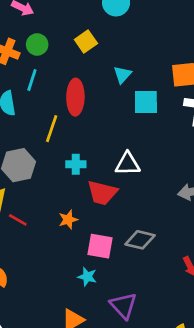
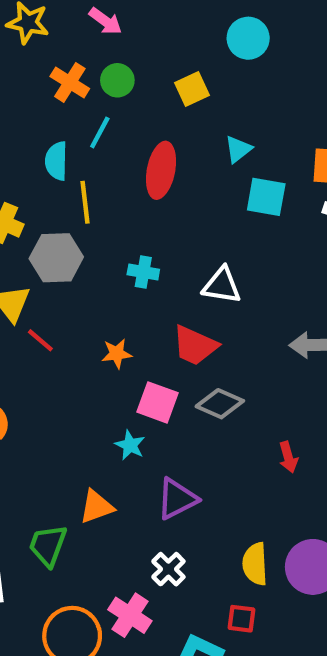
yellow line: (52, 129) -> (85, 202), moved, turned -36
red trapezoid: (102, 193) -> (195, 345), moved
purple triangle: (123, 306) -> (177, 499), turned 36

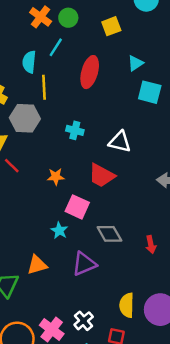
gray diamond: (220, 404) -> (109, 234), moved, turned 32
white cross: (168, 569) -> (84, 321), moved

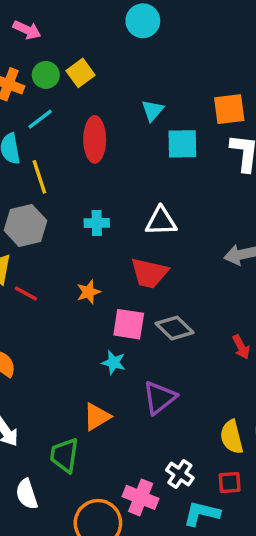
yellow square: (111, 26) -> (80, 73), moved
cyan line: (56, 47) -> (40, 119), turned 36
gray diamond: (109, 234) -> (174, 328), moved

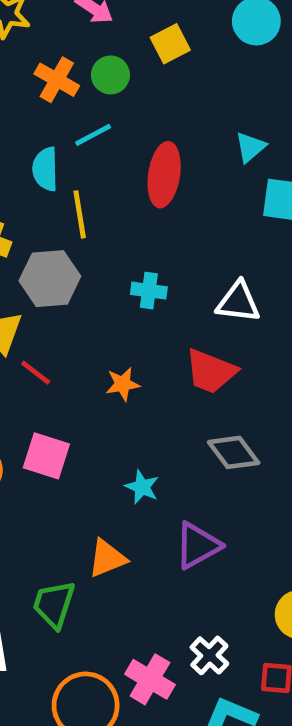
yellow square: (80, 73) -> (170, 44), moved
pink square: (129, 324) -> (46, 456), moved

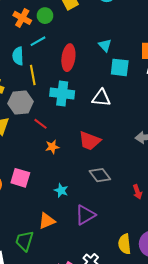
cyan triangle: (250, 147) -> (105, 45), turned -32
cyan cross: (149, 291) -> (62, 93), moved, size x1.6
white triangle: (238, 302) -> (101, 98), moved
red line: (36, 373) -> (41, 124), moved

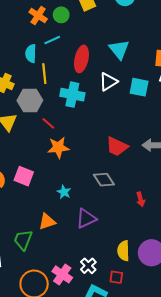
cyan triangle: (105, 45) -> (119, 49), size x1.5
cyan square: (120, 67) -> (139, 87), moved
white triangle: (101, 98) -> (108, 82), moved, turned -42
red trapezoid: (90, 141) -> (117, 146), moved
orange star: (52, 147) -> (58, 147), size x1.5

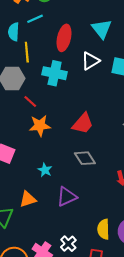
red trapezoid: (117, 146) -> (83, 124), moved, turned -75

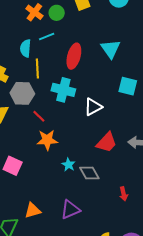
white triangle: (90, 61) -> (93, 107), moved
red trapezoid: (83, 124) -> (107, 142), moved
cyan star: (45, 170) -> (68, 165), moved

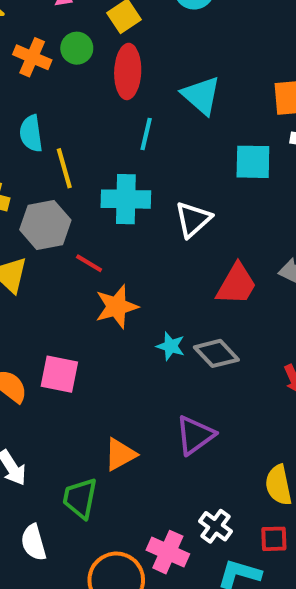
cyan line: (47, 37) -> (146, 134), moved, turned -42
red ellipse: (74, 56) -> (128, 71), moved

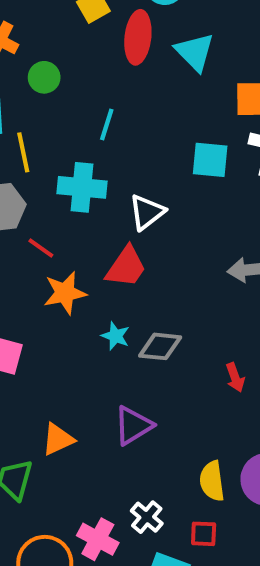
green circle: (77, 48) -> (44, 77), moved
red ellipse: (128, 71) -> (138, 37), moved
cyan triangle: (201, 95) -> (195, 52), moved
red trapezoid: (236, 284) -> (126, 267), moved
gray diamond: (216, 353) -> (160, 346), turned -45

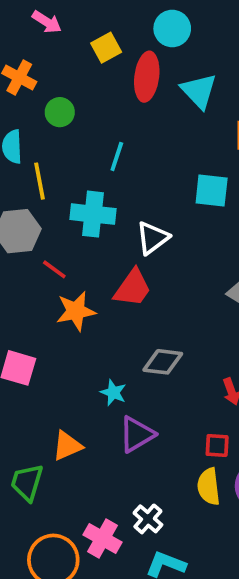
cyan star: (115, 336) -> (113, 393), moved
red square: (204, 534) -> (217, 445), moved

